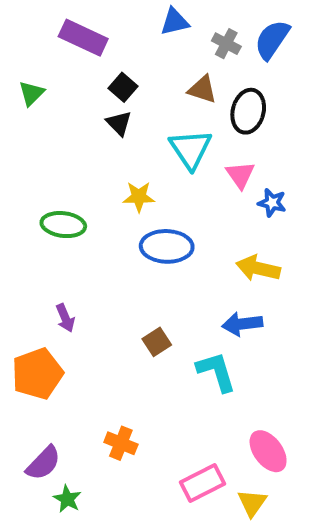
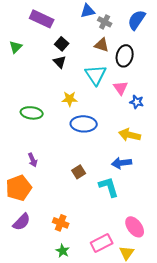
gray cross: (226, 44) -> (105, 22), moved
purple semicircle: (43, 463) -> (22, 222), moved
green star: (67, 499) -> (63, 251), moved

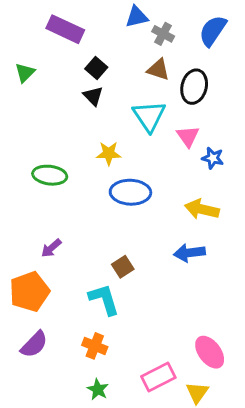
purple arrow: (33, 160) -> (51, 248), turned 72
cyan L-shape: (109, 187) -> (104, 299), moved

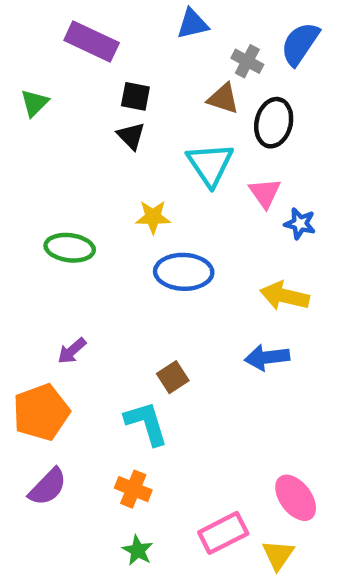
gray cross: (163, 34) -> (247, 61), moved
black square: (96, 68) -> (135, 96), turned -30

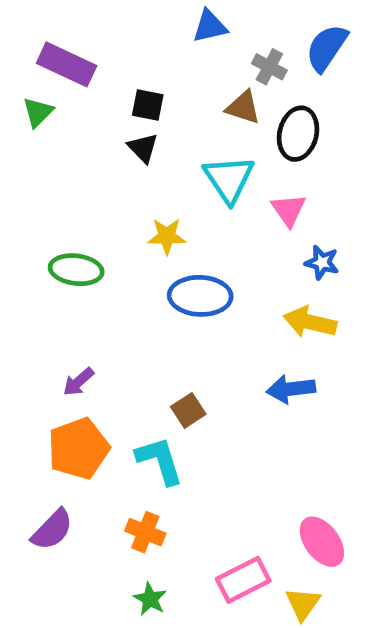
purple rectangle: (92, 42) -> (67, 64), moved
blue star: (300, 224) -> (322, 262), moved
orange pentagon: (41, 412) -> (78, 449), moved

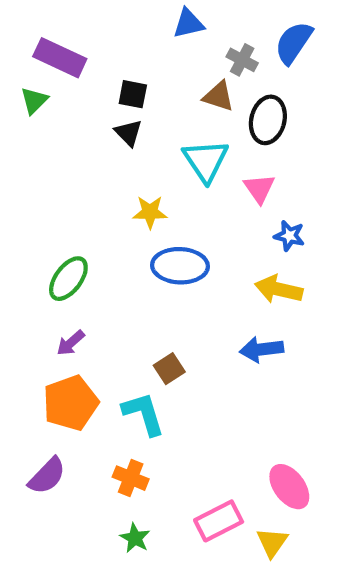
green ellipse: (76, 270) -> (68, 279), moved, turned -60

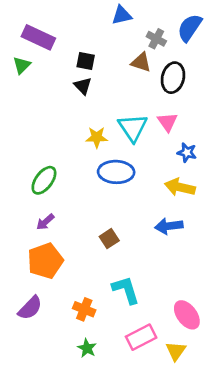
cyan triangle: (206, 161) -> (133, 128), moved
cyan L-shape: (144, 414) -> (126, 290), moved

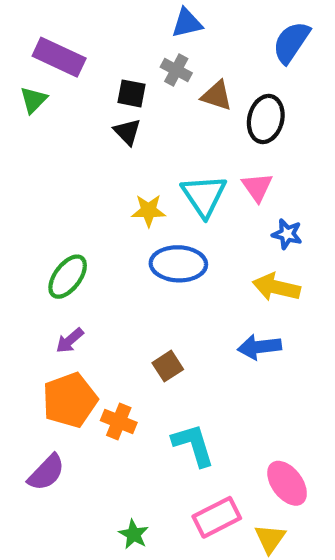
gray cross: (156, 39) -> (176, 70), moved
orange cross: (84, 309) -> (119, 421), moved

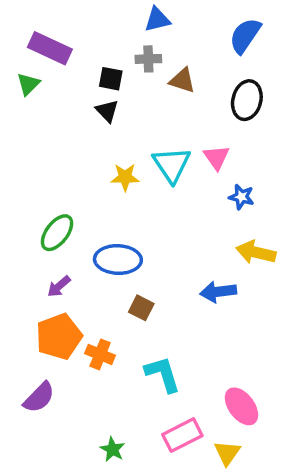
gray cross: (176, 70) -> (148, 59), turned -30
black ellipse: (266, 119) -> (247, 100), moved
blue ellipse: (178, 264) -> (118, 260), moved
yellow arrow: (276, 287) -> (256, 252), moved
brown square: (168, 366) -> (141, 308), turned -30

